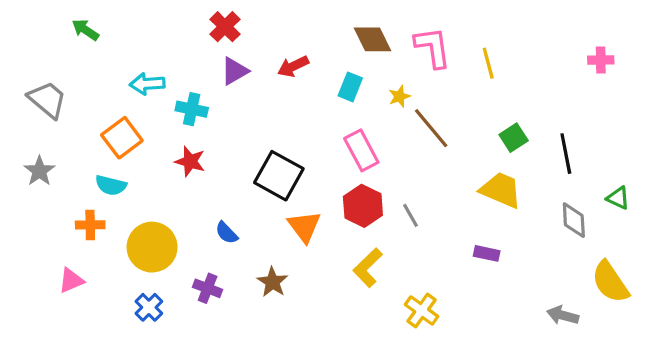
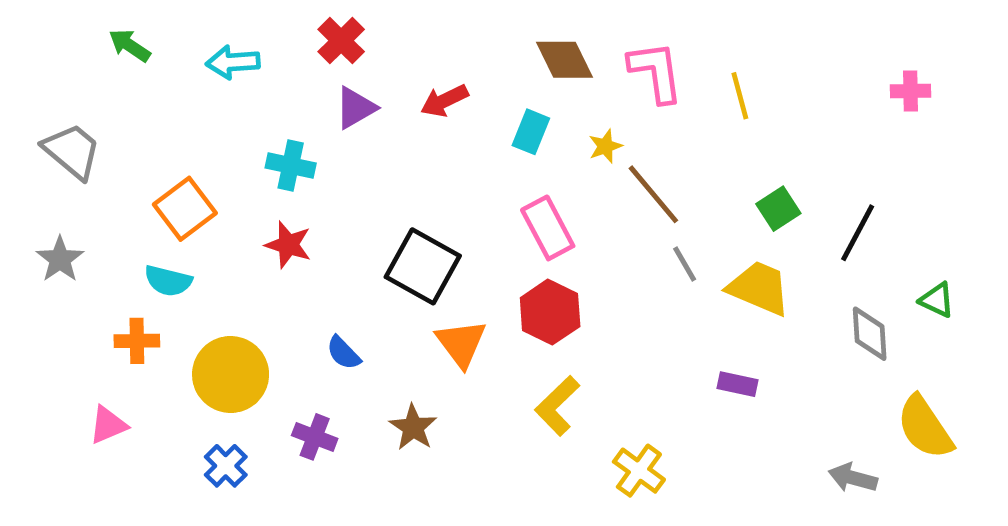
cyan arrow: (147, 84) -> (233, 62), moved
black line: (566, 154) -> (858, 233), turned 39
gray line: (410, 215) -> (685, 264), moved

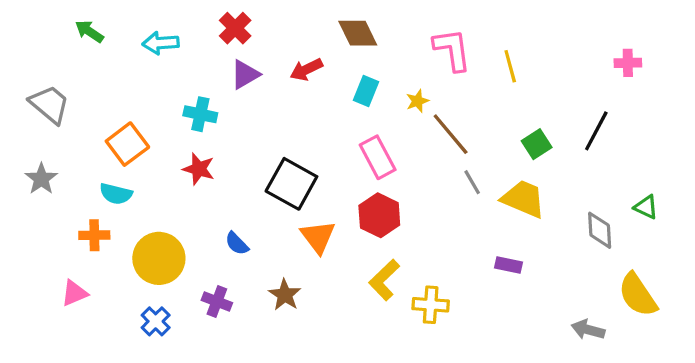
brown diamond: (564, 60) -> (358, 33), moved
black line: (858, 233) -> (596, 131), moved
yellow cross: (639, 471) -> (431, 305), moved, turned -32

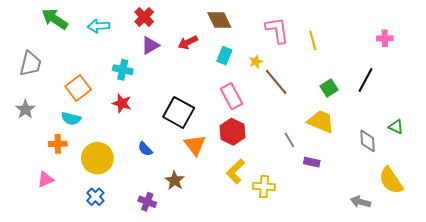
green arrow: (89, 31) -> (55, 19), size x1.5
gray trapezoid: (50, 104) -> (30, 64), turned 64
gray line: (472, 182) -> (289, 140), moved
purple cross: (217, 301) -> (147, 202), moved

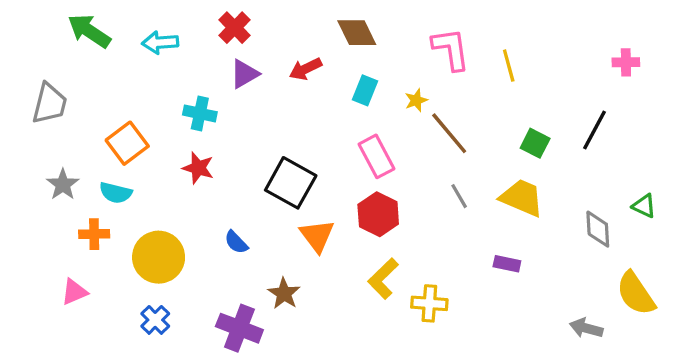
green square: (329, 88) -> (535, 143), turned -30
gray star: (25, 109) -> (63, 184), moved
gray line: (289, 140) -> (459, 196), moved
purple cross: (147, 202) -> (239, 328), size x1.5

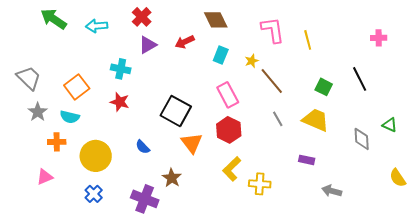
gray trapezoid: (50, 104) -> (29, 78), moved, turned -60
black line: (595, 130) -> (360, 79), turned -55
yellow semicircle: (636, 293) -> (398, 178), moved, size x0.7
gray arrow: (586, 328) -> (332, 191), moved

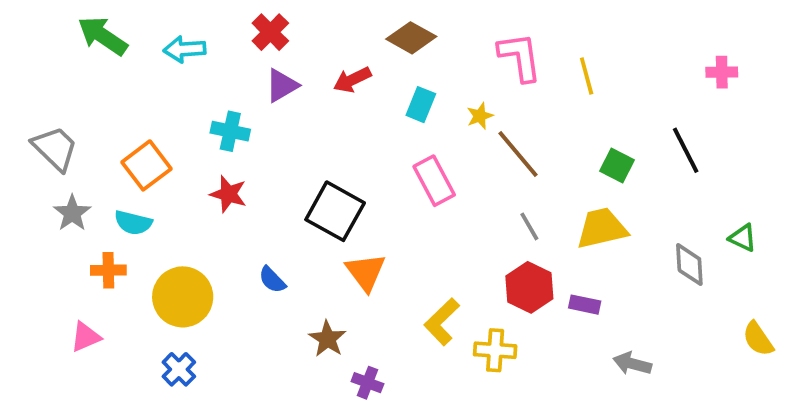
brown diamond: (216, 20) -> (411, 38), turned -35
yellow trapezoid: (316, 120) -> (602, 228), turned -36
red hexagon: (229, 130) -> (529, 287), moved
purple cross: (145, 199) -> (367, 383), moved, size x0.6

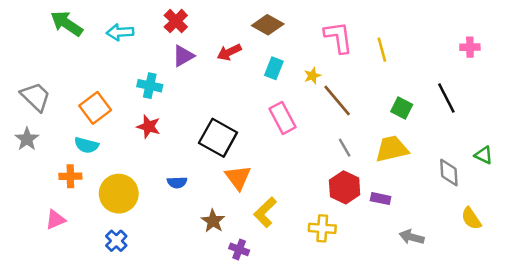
gray star: (72, 213) -> (27, 139), moved
blue semicircle: (272, 280) -> (177, 182), turned -48
yellow L-shape: (442, 322) -> (265, 212), moved
yellow semicircle: (758, 339) -> (471, 218), moved

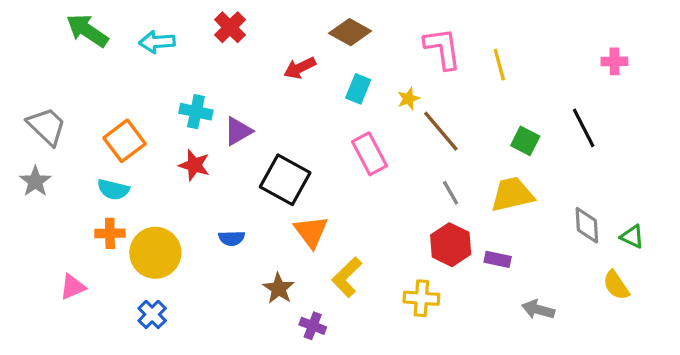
purple triangle: (183, 56) -> (238, 131), moved
green triangle: (484, 155) -> (632, 237), moved
orange cross: (70, 176) -> (110, 233), moved

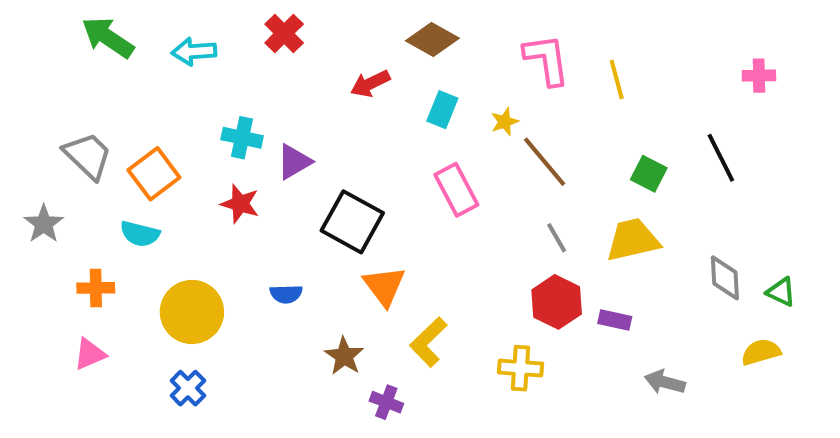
gray trapezoid: (47, 126) -> (88, 156), moved
orange cross: (110, 233) -> (96, 288), moved
yellow semicircle: (616, 285) -> (761, 352), turned 108

